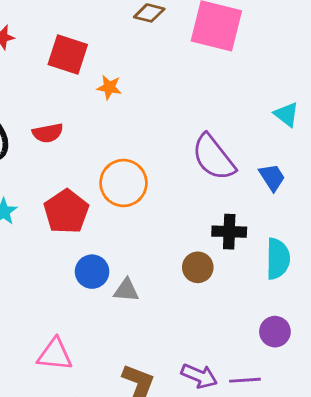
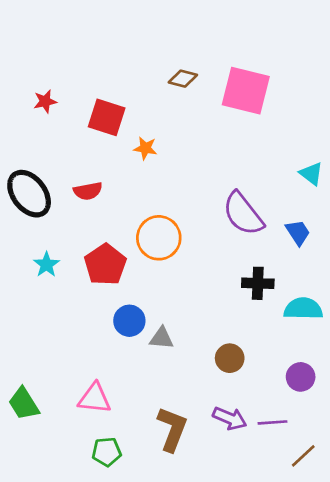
cyan semicircle: (278, 259) -> (303, 309), turned -90
brown circle: (198, 267) -> (230, 358), moved

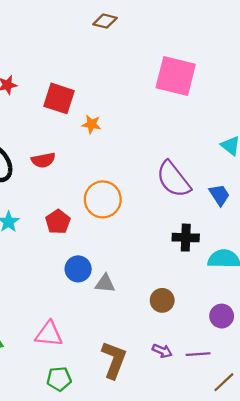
brown diamond: (183, 79) -> (105, 21), moved
red pentagon: (105, 265) -> (58, 222), size x0.7
purple arrow: (230, 418) -> (162, 351), size x0.7

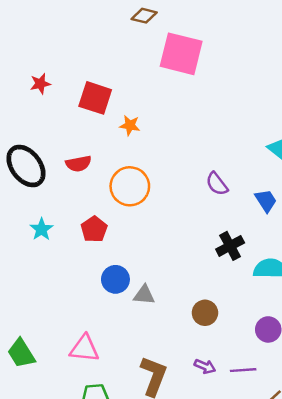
pink square: (176, 76) -> (181, 54), moved
purple semicircle: (173, 179) -> (217, 184), size x0.6
orange circle: (103, 199) -> (130, 186), moved
black cross: (186, 238) -> (230, 246), turned -30

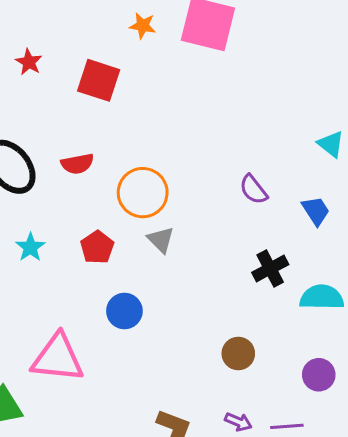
red star: (40, 84) -> (29, 62), turned -30
orange star: (130, 125) -> (143, 26), moved
gray triangle: (144, 295) -> (161, 240), moved, turned 40
pink triangle: (84, 349) -> (58, 358), moved, size x1.4

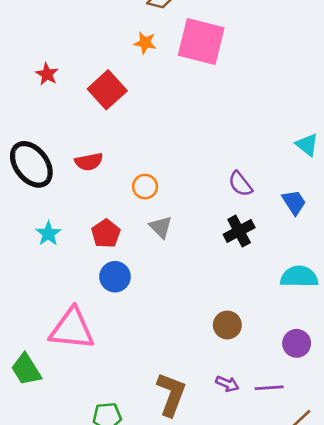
red square: (99, 80) -> (107, 90), turned 30
orange circle: (143, 193) -> (145, 187), size x0.6
black cross: (270, 268) -> (239, 231), moved
blue circle: (124, 311) -> (115, 277), moved

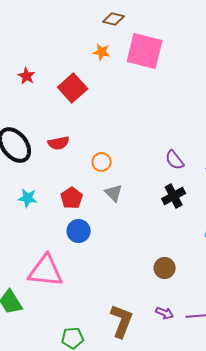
cyan star: (48, 234) -> (28, 198), turned -30

